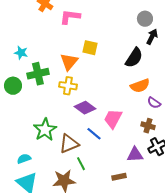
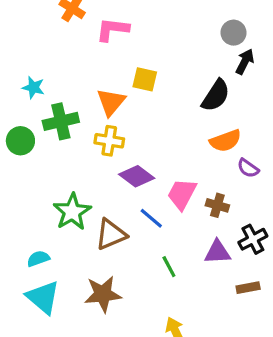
brown cross: (148, 126) -> (217, 205), moved
green line: (81, 164) -> (169, 267), moved
brown rectangle: (119, 177) -> (248, 288), moved

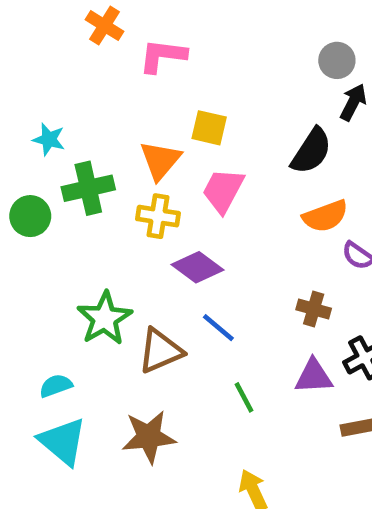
pink trapezoid: (182, 194) -> (223, 191), moved

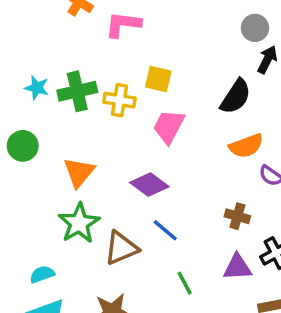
orange triangle: (160, 160) -> (79, 172), moved
green cross: (88, 188) -> (77, 91), moved
yellow cross: (158, 216) -> (119, 100), moved

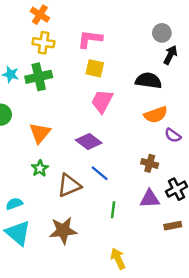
pink L-shape: (123, 24) -> (90, 39), moved
black semicircle: (236, 97) -> (148, 81), turned -115
yellow cross: (119, 100) -> (44, 43), moved
green star: (79, 223) -> (40, 168), size x0.6
green line: (185, 283) -> (113, 210), turned 35

